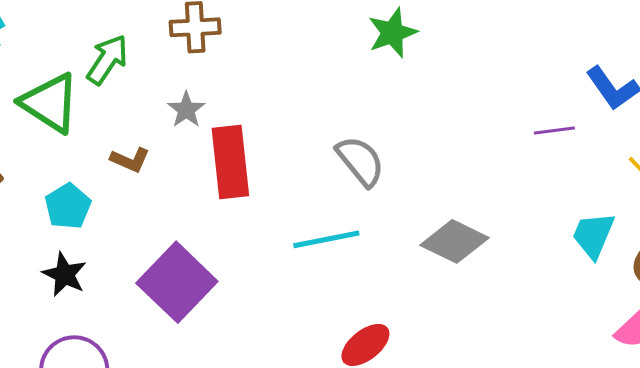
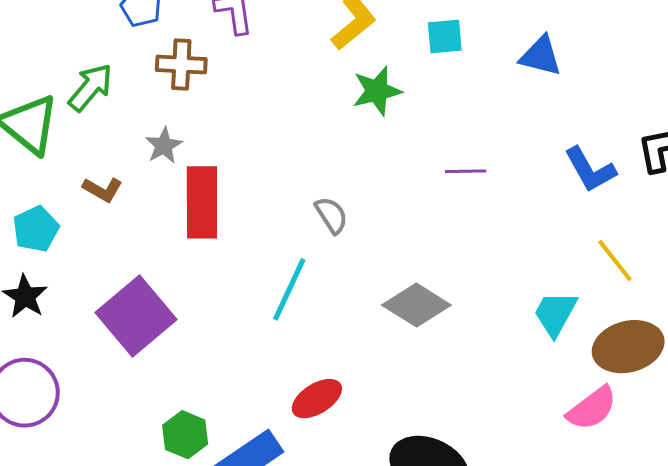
purple line: (554, 131) -> (466, 171), moved
gray semicircle: (360, 161) -> (331, 215), size x0.7
cyan line: (326, 239) -> (289, 289), turned -60

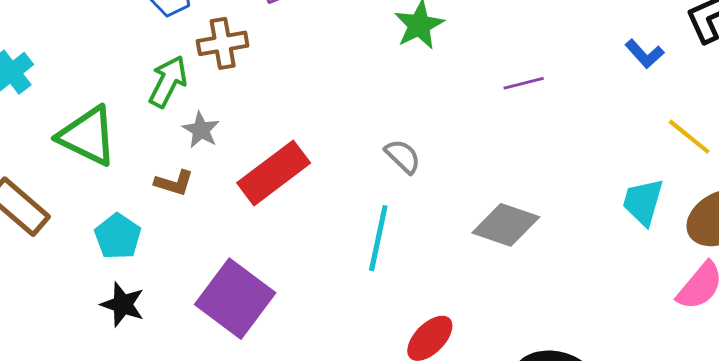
green arrow: (91, 87) -> (168, 81), moved
gray star: (164, 146) -> (201, 130), moved
blue L-shape: (590, 170) -> (645, 54), size x0.7
red rectangle: (202, 202) -> (274, 173), turned 66

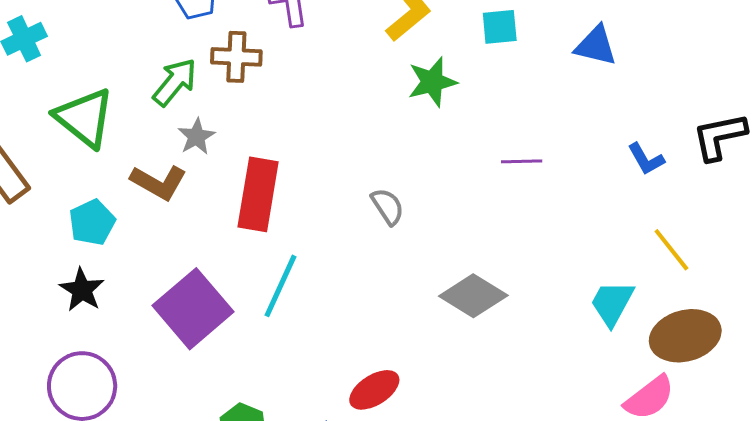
red rectangle: (274, 173) -> (258, 194), turned -56
brown L-shape: (174, 183) -> (159, 182), size x1.4
cyan line: (378, 238) -> (281, 286), moved

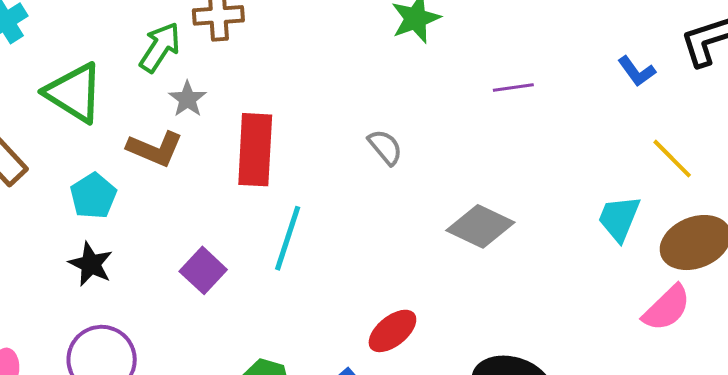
purple square: (193, 309) -> (203, 270), size x0.6

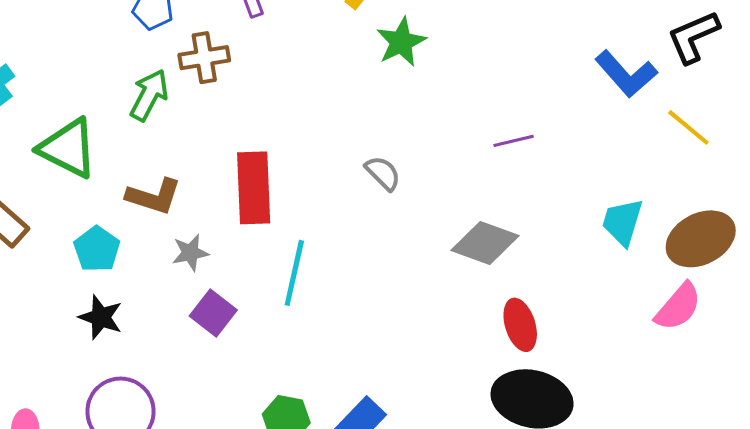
blue L-shape: (637, 71) -> (626, 74), size x1.6
purple line: (513, 88) -> (514, 141), moved
gray star: (187, 99) -> (190, 253), moved, turned 30
yellow line: (672, 159) -> (688, 127), moved
red ellipse: (392, 331) -> (520, 325), moved, turned -63

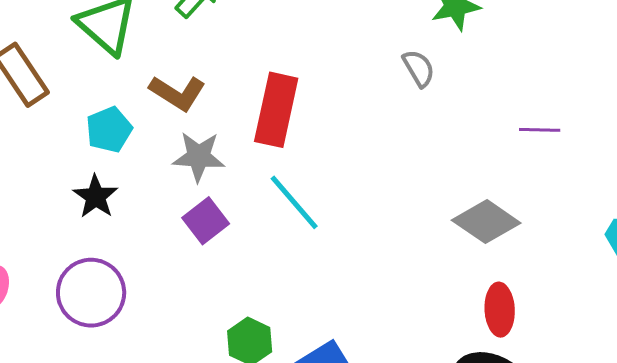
gray semicircle: (383, 173) -> (419, 68), moved
gray star: (190, 253) -> (199, 157), size x1.4
cyan line: (294, 273) -> (294, 202), turned -68

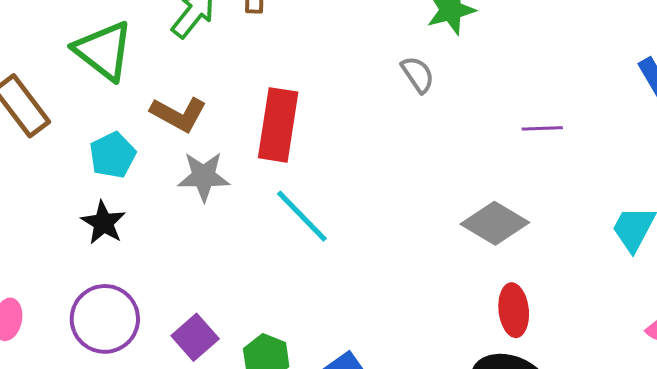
purple square: (206, 221) -> (195, 337), moved

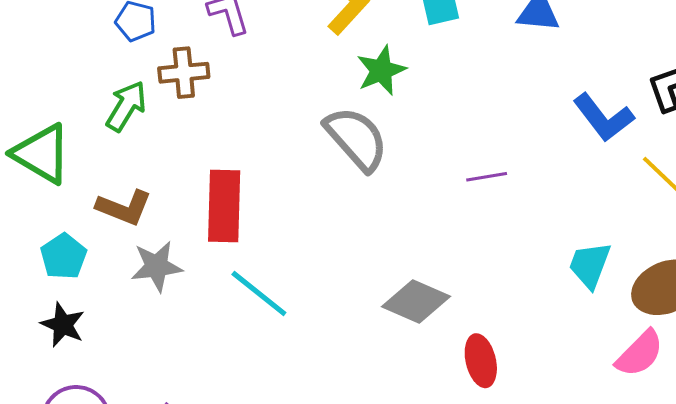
gray semicircle: (418, 74) -> (356, 139), size x1.8
gray diamond: (495, 223) -> (416, 302), moved

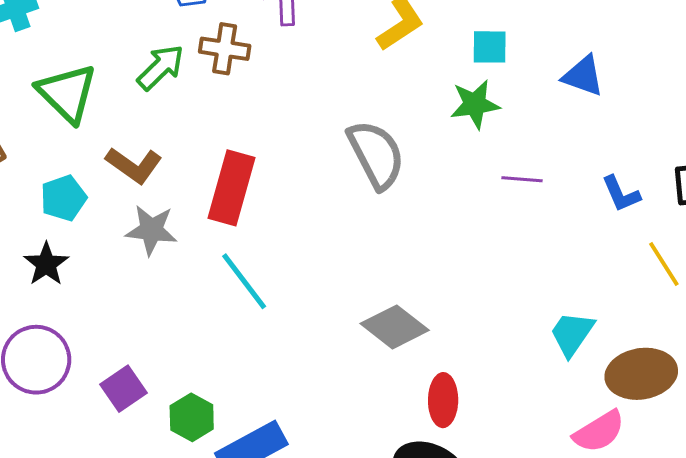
green star: (381, 70) -> (475, 104), moved
blue L-shape: (603, 118) -> (621, 194), size x0.7
purple line: (487, 177) -> (522, 179), moved

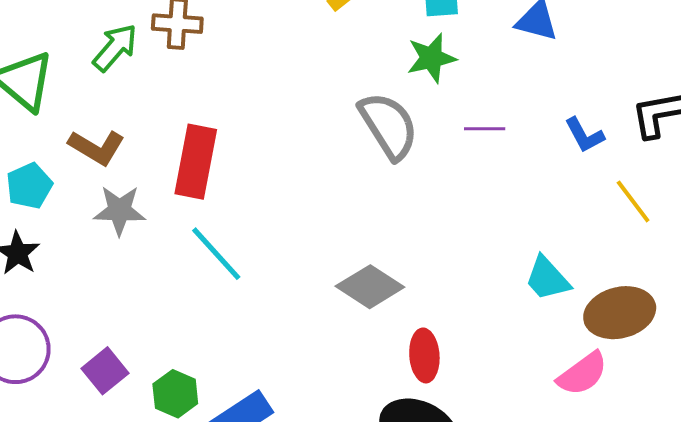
gray semicircle: (376, 154) -> (389, 126), moved
cyan trapezoid: (572, 334) -> (547, 278), turned -72

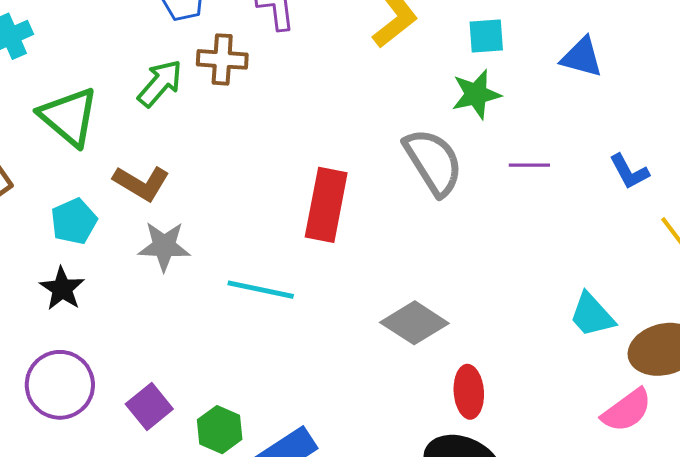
red rectangle: (196, 162) -> (326, 205), moved
cyan line: (216, 254) -> (261, 290), turned -36

